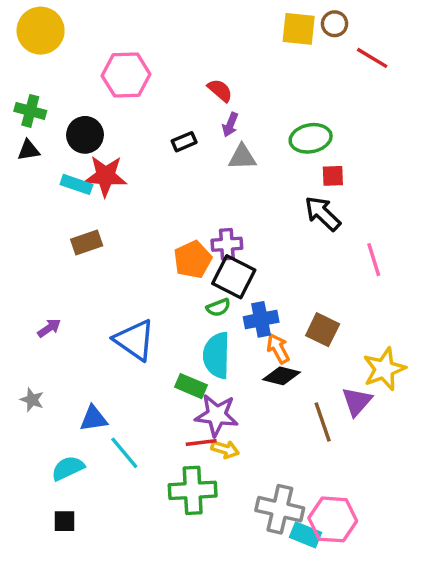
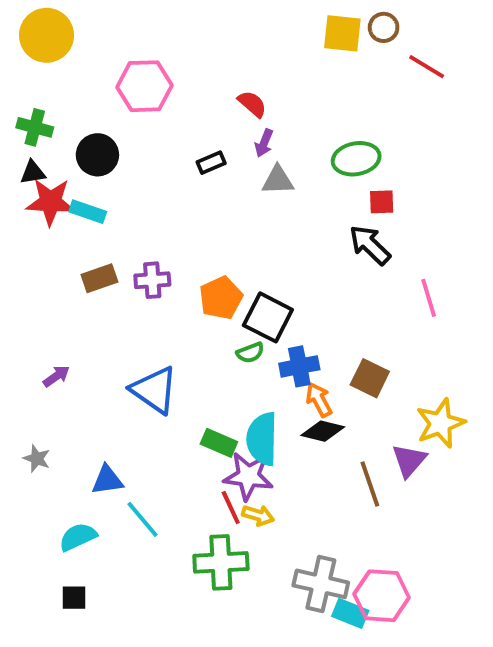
red star: (106, 176) -> (50, 202), moved
purple cross: (227, 244) -> (152, 280), moved
cyan semicircle: (217, 355) -> (262, 439), moved
red line: (201, 443) -> (231, 508), turned 72

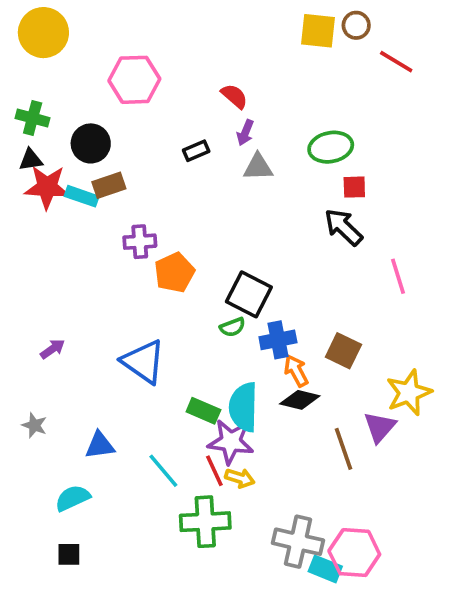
brown rectangle: (99, 278) -> (109, 185), moved
purple cross: (152, 280) -> (140, 242), moved
orange pentagon: (221, 298) -> (174, 273), moved
cyan line: (143, 519) -> (163, 471), moved

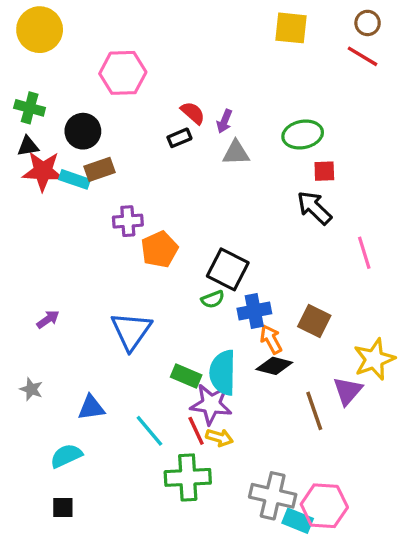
brown circle: (356, 25) -> (368, 23), moved
red semicircle: (234, 96) -> (193, 113), moved
blue triangle: (143, 362) -> (131, 331), turned 30

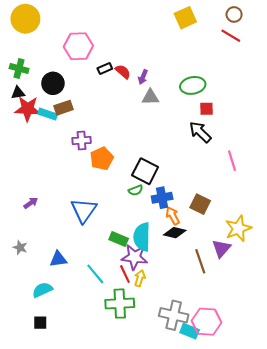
yellow square: (291, 28) -> (185, 18), turned -30
black rectangle: (179, 138) -> (105, 69), moved
yellow arrow: (219, 438) -> (140, 278), turned -91

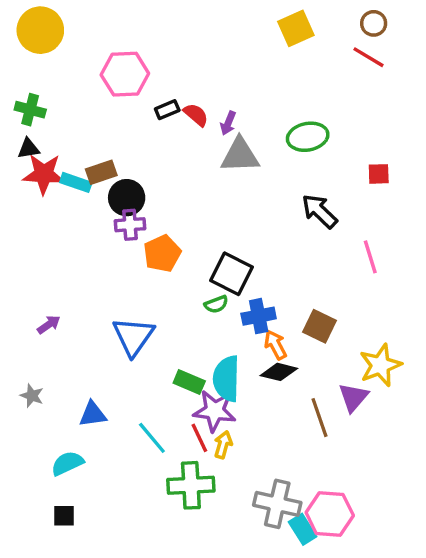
black circle: (53, 83) -> (127, 198), moved
gray triangle: (150, 97) -> (240, 155), size x1.4
red square: (207, 109) -> (379, 174), moved
cyan rectangle: (190, 331) -> (303, 529), turned 36

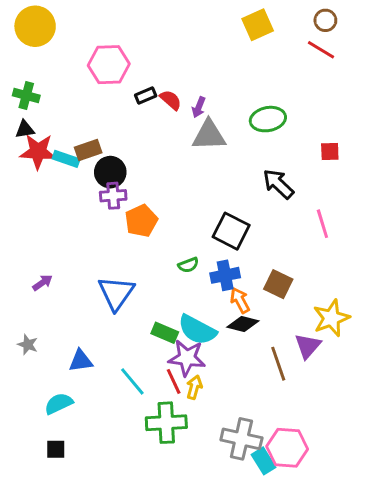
black square: (232, 274) -> (231, 231), moved
cyan semicircle: (226, 379) -> (197, 330), turned -63

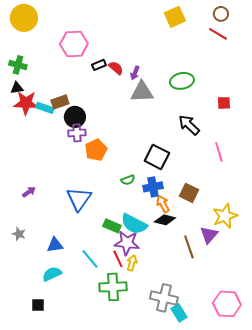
cyan semicircle: (59, 404) -> (52, 274), moved
pink hexagon: (287, 448) -> (227, 304), moved

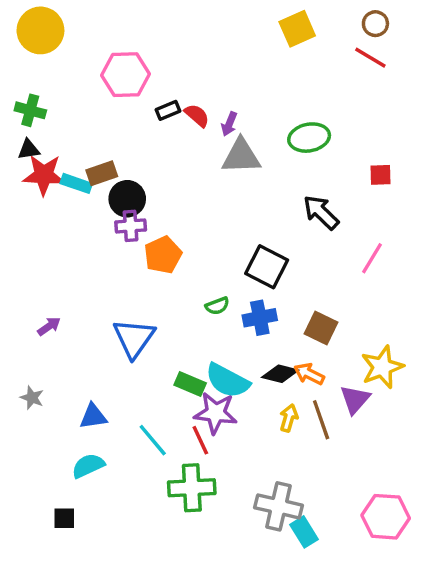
pink line: (219, 152) -> (372, 258), turned 48
orange arrow: (163, 204) -> (309, 374), moved, turned -36
yellow arrow: (132, 263) -> (289, 418), moved

